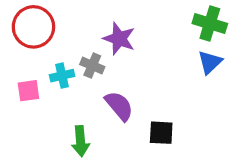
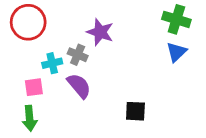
pink square: (28, 91) -> (34, 87), moved
purple semicircle: (119, 106) -> (79, 86), moved
green arrow: (81, 141) -> (30, 118), moved

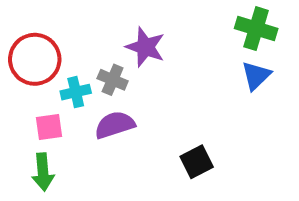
red circle: (28, 22) -> (35, 59), moved
purple semicircle: (79, 86) -> (115, 125), turned -68
black square: (135, 111) -> (197, 162), turned -30

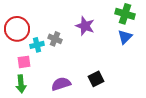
purple star: (145, 47) -> (85, 26), moved
purple semicircle: (115, 125) -> (61, 84), moved

